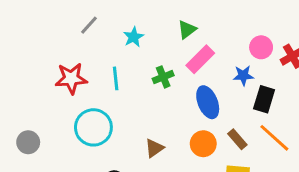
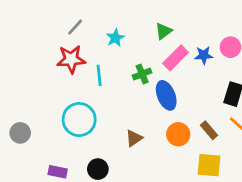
blue star: (243, 75) -> (204, 55), moved
red star: (71, 78) -> (71, 59), moved
blue ellipse: (208, 102) -> (166, 95), moved

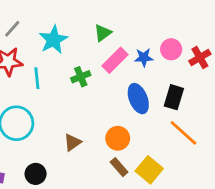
cyan star: (115, 38) -> (53, 40), size x1.5
blue ellipse: (166, 95) -> (138, 99), moved
brown rectangle: (209, 130) -> (119, 167), moved
yellow square: (209, 165) -> (149, 170), turned 35

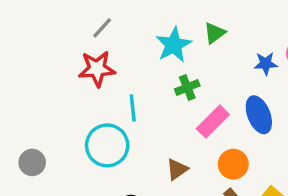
cyan star: (53, 40) -> (174, 45), moved
pink rectangle: (115, 60) -> (213, 122), moved
cyan line: (37, 78) -> (133, 108), moved

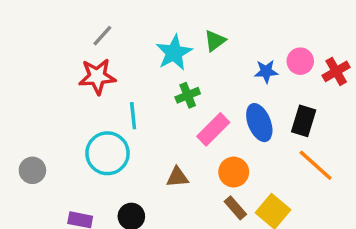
brown triangle: (177, 169) -> (177, 177), turned 30

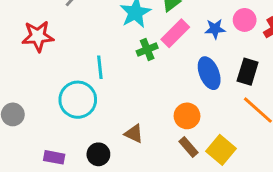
red star: (97, 77) -> (38, 36), moved
pink rectangle: (213, 129) -> (175, 33), moved
brown triangle: (177, 177) -> (134, 134), moved, turned 30

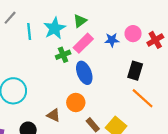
cyan line: (100, 67) -> (29, 31), moved
blue ellipse: (209, 73) -> (84, 73), moved
orange circle: (187, 116) -> (76, 103), moved

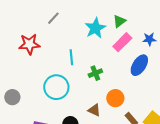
cyan line: (29, 31) -> (71, 57), moved
green cross: (63, 55) -> (95, 73), moved
blue ellipse: (84, 73) -> (139, 65), moved, turned 55

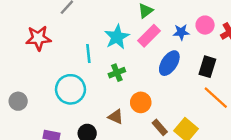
cyan star: (95, 28) -> (117, 37), moved

